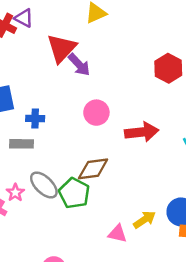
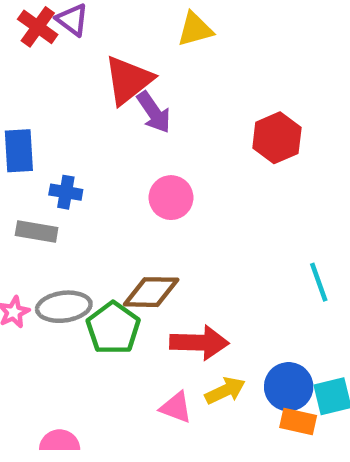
red hexagon: (168, 68) -> (277, 138), moved
red arrow: (142, 132) -> (199, 343), moved
gray ellipse: (44, 185) -> (64, 307), turned -60

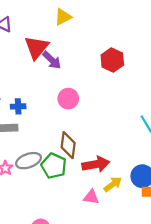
brown diamond: (151, 292) -> (68, 145), turned -72

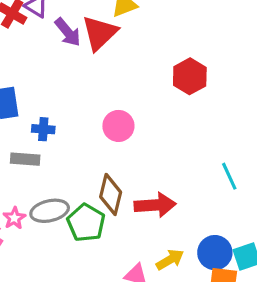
red triangle: (37, 47) -> (100, 33), moved
purple arrow: (52, 60) -> (68, 32), moved
red arrow: (96, 164) -> (155, 205), moved

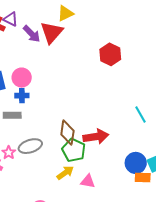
pink circle: (118, 126) -> (22, 78), moved
green pentagon: (86, 223) -> (74, 150), moved
yellow arrow: (170, 260) -> (65, 173), moved

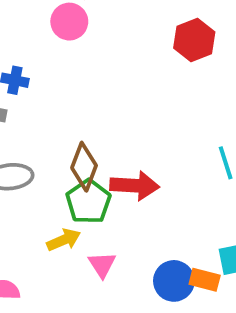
pink circle: (22, 78) -> (69, 22), moved
blue circle: (136, 163) -> (174, 281), moved
pink triangle: (88, 181) -> (102, 265), turned 35

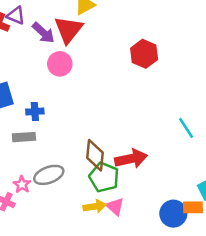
yellow arrow: (64, 240) -> (95, 206), turned 30
pink triangle: (102, 265) -> (115, 207), moved

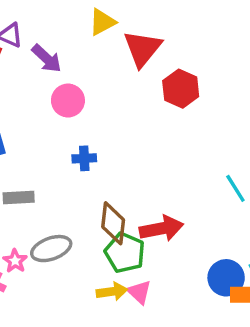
red triangle: (68, 30) -> (142, 48), moved
blue cross: (35, 111) -> (84, 158), moved
blue circle: (173, 214) -> (226, 278), moved

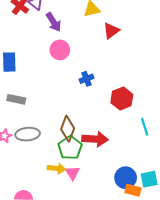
red triangle: (142, 48) -> (111, 31), size x0.7
red hexagon: (181, 89) -> (122, 99), moved
blue cross: (84, 158) -> (87, 79), moved, turned -32

